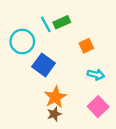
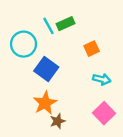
orange star: (55, 97) -> (45, 103), moved

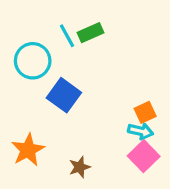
orange square: (92, 49) -> (145, 112), moved
cyan arrow: (102, 79) -> (140, 131), moved
orange star: (45, 103) -> (28, 150), moved

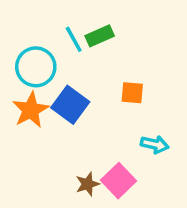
orange square: (145, 112) -> (132, 93), moved, turned 30
orange star: (28, 150) -> (31, 110), moved
pink square: (144, 156) -> (118, 181), moved

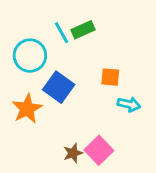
orange star: (31, 110) -> (27, 109), moved
cyan arrow: (155, 144) -> (129, 104), moved

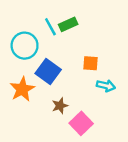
brown star: (73, 153) -> (60, 106), moved

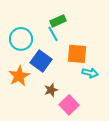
cyan line: (50, 27) -> (53, 34), moved
orange square: (91, 63) -> (77, 54), size x1.5

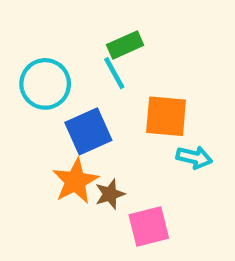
blue square: (41, 61) -> (88, 131), turned 30
orange star: (19, 76) -> (75, 181), moved
pink square: (69, 105) -> (149, 226), turned 30

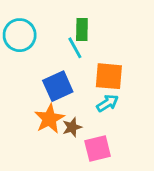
green rectangle: (125, 45) -> (82, 29), turned -65
cyan circle: (45, 84) -> (20, 35), moved
cyan arrow: (194, 157) -> (107, 103), moved, turned -45

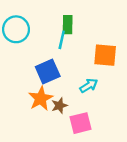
cyan line: (75, 48) -> (62, 40), turned 42
orange square: (109, 76) -> (105, 55), moved

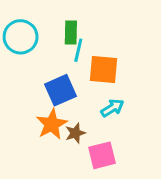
green rectangle: (68, 25) -> (71, 32), moved
orange square: (105, 55) -> (103, 69), moved

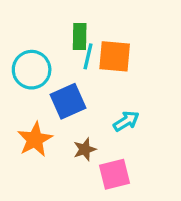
cyan circle: (21, 37) -> (32, 70), moved
orange square: (103, 69) -> (115, 56), moved
orange star: (52, 124) -> (35, 139), moved

